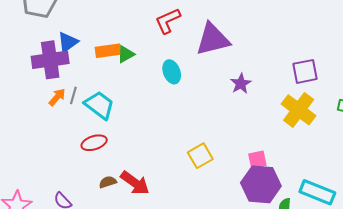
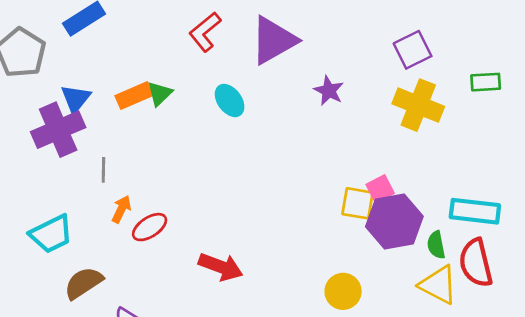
orange arrow: (57, 97) -> (121, 209), moved
cyan trapezoid: (99, 105) -> (51, 234), moved, turned 132
yellow square: (200, 156) -> (358, 203), moved, turned -35
brown semicircle: (108, 182) -> (83, 283), moved, size x1.6

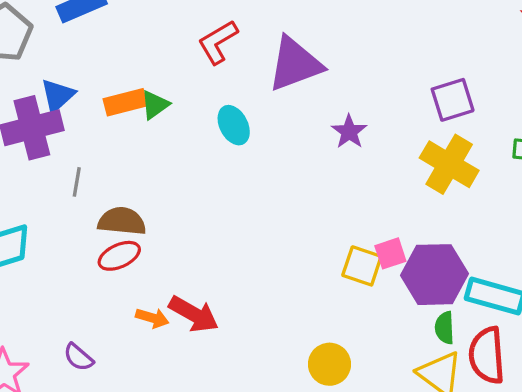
orange arrow: (121, 209) -> (152, 318), moved, turned 72
purple hexagon: (394, 222) -> (434, 275), moved
brown semicircle: (83, 283) -> (122, 221), moved, turned 30

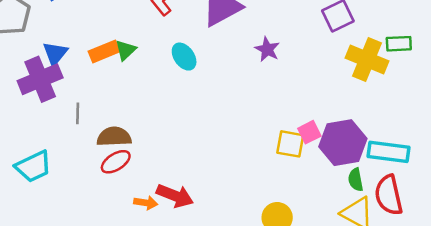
yellow cross: (449, 164) -> (367, 59), moved

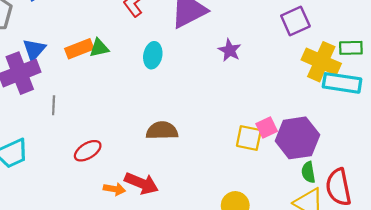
green triangle: (126, 50) -> (99, 48), turned 30
cyan ellipse: (184, 57) -> (153, 55), turned 45
brown semicircle: (114, 137) -> (162, 131), moved
cyan rectangle: (388, 152) -> (342, 83), moved

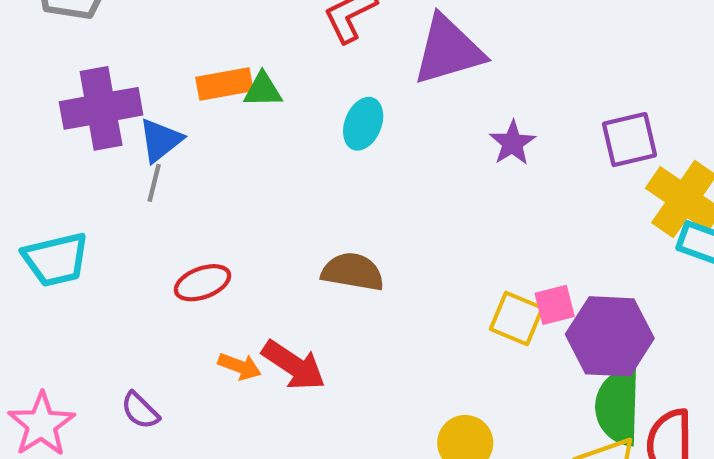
purple square: (295, 21) -> (629, 140), moved
blue triangle: (34, 50) -> (161, 140), moved
green semicircle: (308, 172) -> (618, 406), size x1.8

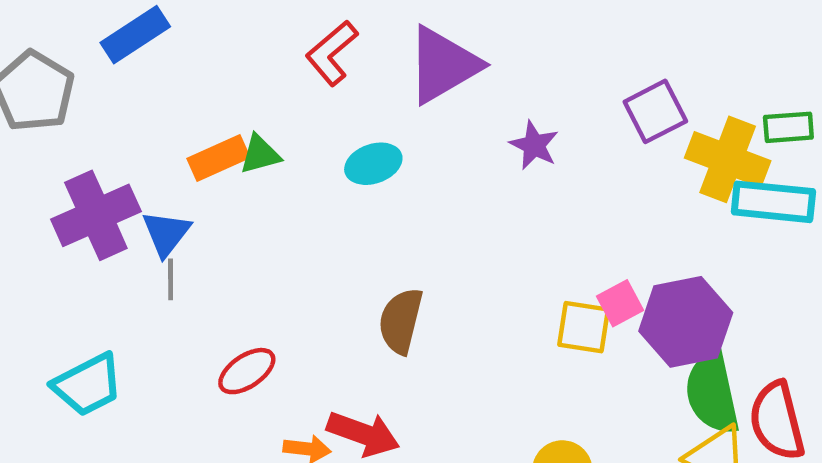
cyan ellipse: (363, 124) -> (373, 164), turned 63
brown semicircle: (353, 272) -> (401, 321), turned -72

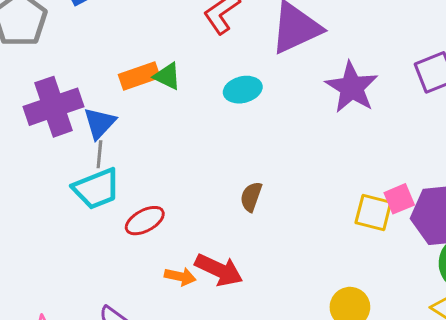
purple star: (534, 145) -> (352, 87), size x1.6
green triangle: (260, 154) -> (167, 76), turned 36
brown semicircle: (401, 321) -> (251, 197), size x0.7
cyan trapezoid: (88, 385) -> (96, 189), moved

